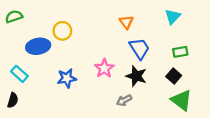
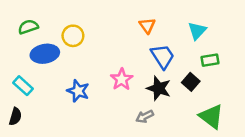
green semicircle: (14, 17) -> (28, 27), moved
cyan triangle: (173, 17) -> (197, 31), moved
black square: (174, 76) -> (191, 82), moved
blue star: (67, 78) -> (78, 91), turned 30

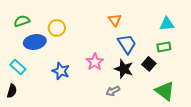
cyan triangle: (197, 31) -> (167, 24), moved, turned 42

